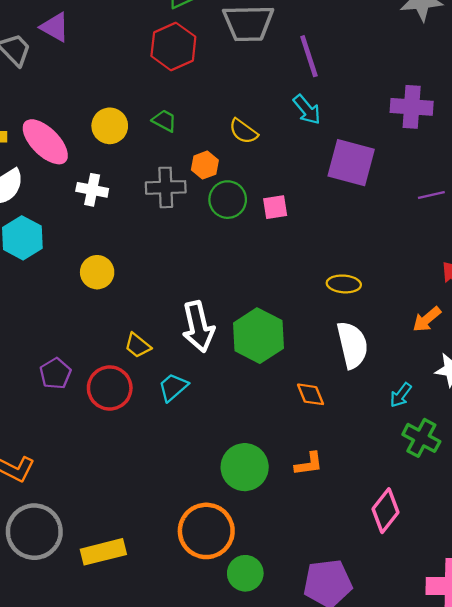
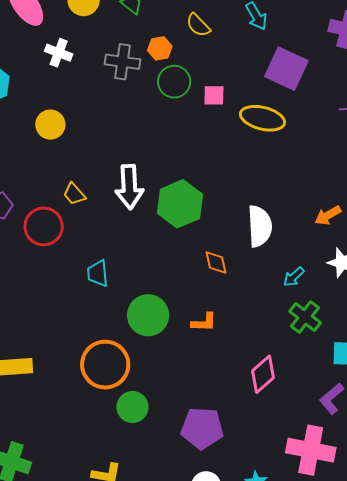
yellow ellipse: (344, 284) -> (263, 118), moved, size x1.5
cyan trapezoid: (173, 387) -> (98, 273), moved, turned -64

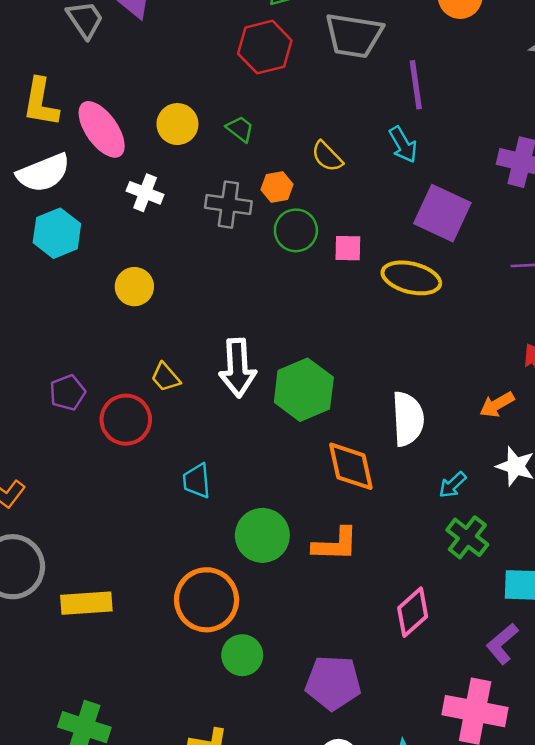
orange diamond: (216, 262) -> (351, 466), size x1.6
orange L-shape: (204, 322) -> (335, 544), size x1.4

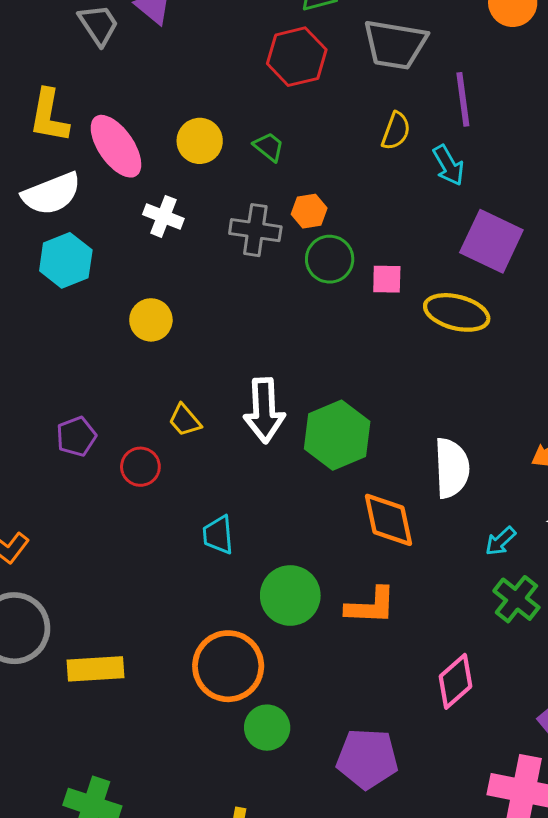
yellow semicircle: (327, 156) -> (396, 131), moved, turned -116
red circle: (126, 420) -> (140, 467), size x0.7

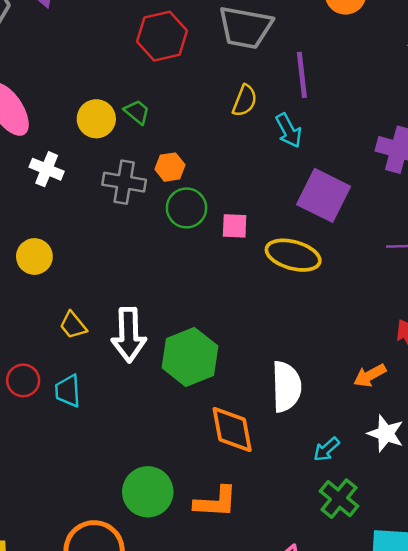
yellow circle: (200, 141) -> (96, 119), moved
yellow trapezoid: (185, 420) -> (73, 325), moved
cyan trapezoid: (218, 535) -> (68, 391), moved

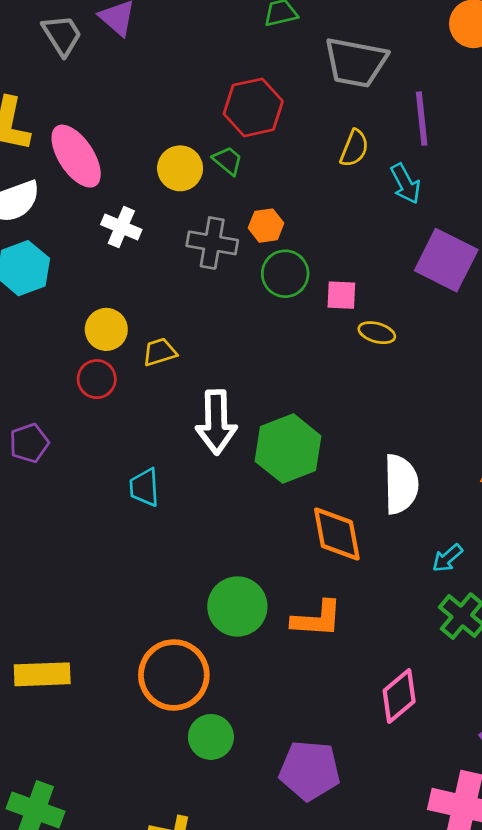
red hexagon: (162, 36) -> (253, 107), moved
yellow ellipse: (293, 255) -> (377, 333), moved, size x0.6
yellow trapezoid: (73, 325) -> (160, 352), moved, turned 112
red circle: (23, 380) -> (97, 379), moved

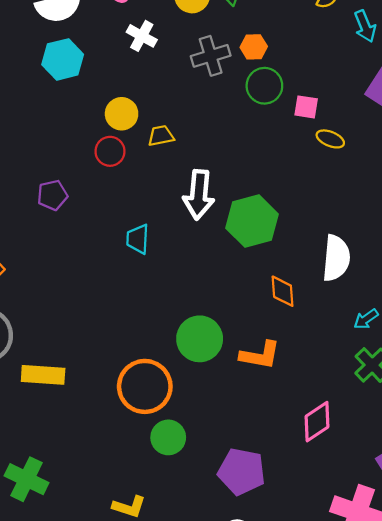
gray cross: (212, 243) -> (211, 56), turned -33
orange diamond: (337, 534) -> (283, 291), size x0.7

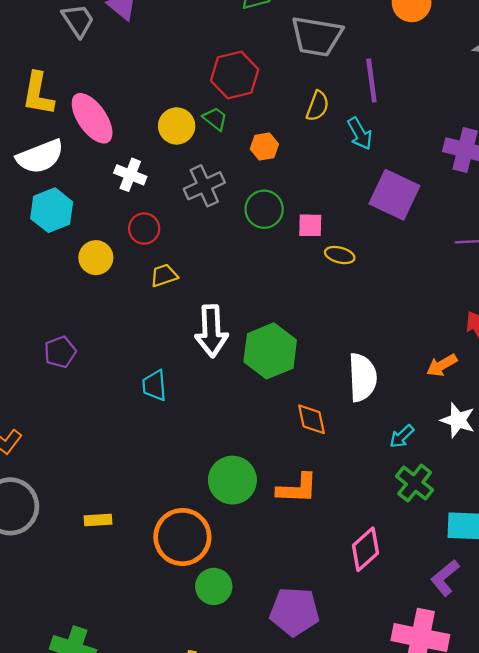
orange hexagon: (254, 47) -> (264, 147), moved
yellow circle: (122, 114) -> (96, 258), moved
red circle: (110, 151) -> (144, 229), moved
yellow rectangle: (43, 375) -> (98, 520), moved, size x0.6

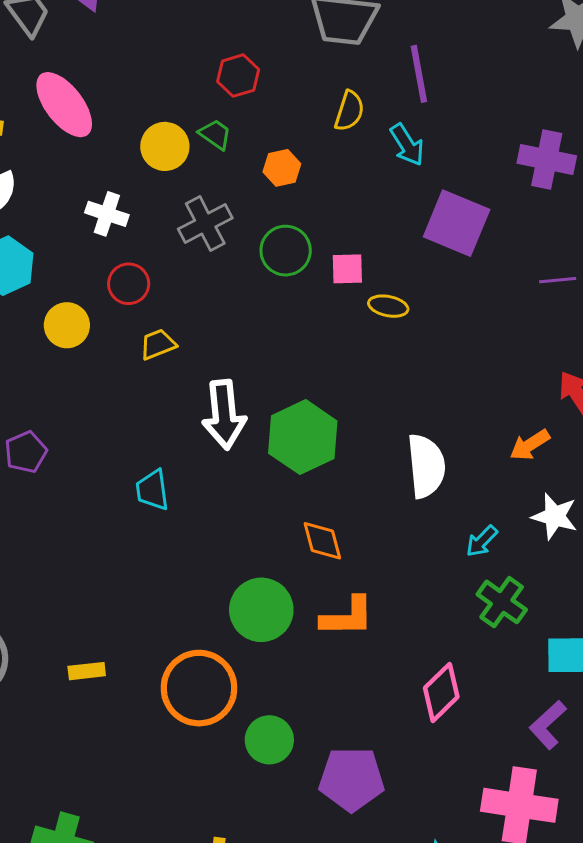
red hexagon: (235, 75) -> (238, 76), size x0.7
pink ellipse: (92, 118) -> (64, 105), moved
orange diamond: (312, 419) -> (322, 541), moved
green circle: (214, 586) -> (269, 740), moved

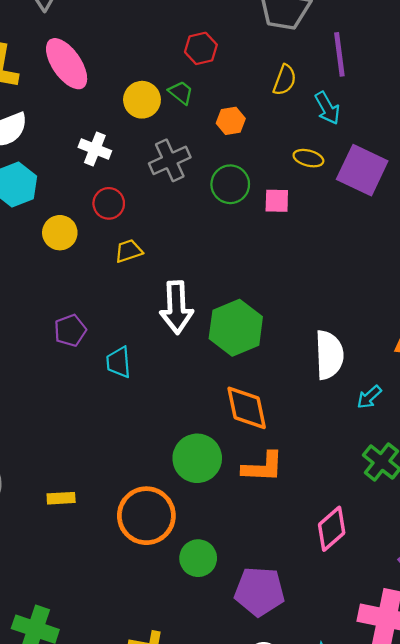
yellow ellipse: (388, 306) -> (308, 158), moved
purple pentagon: (26, 452) -> (70, 330), moved
orange diamond: (322, 541) -> (247, 408), size x1.4
cyan arrow: (482, 541) -> (369, 397), moved

